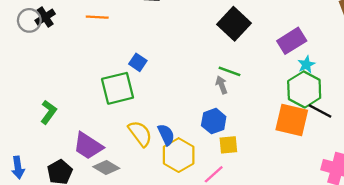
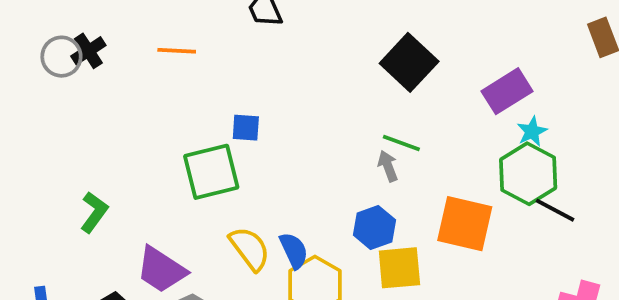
blue square: (138, 62) -> (246, 128), turned -30
orange square: (292, 120) -> (465, 224), moved
yellow square: (228, 145) -> (399, 268), size x1.4

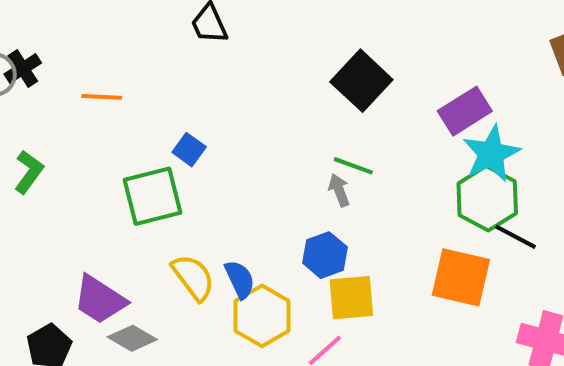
orange line: (177, 51) -> (102, 97), moved
blue square: (246, 128) -> (189, 150), turned 32
cyan star: (532, 131) -> (491, 154), size x1.8
green L-shape: (94, 212) -> (29, 172), moved
orange square: (465, 224) -> (461, 277), moved

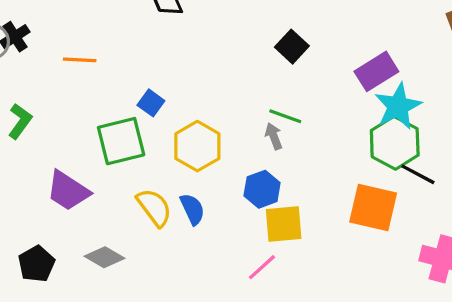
black square: (361, 81) -> (292, 47), size x0.7
purple trapezoid: (100, 300) -> (68, 191), moved
yellow hexagon: (262, 316) -> (197, 146), moved

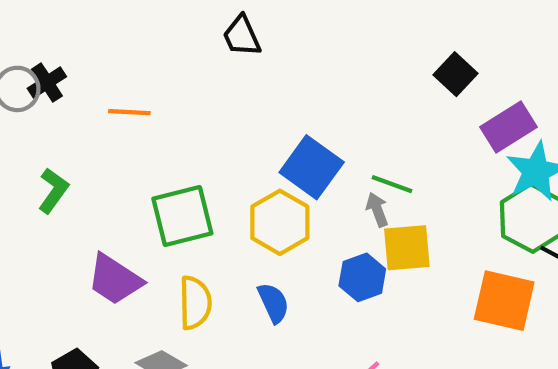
black square: (292, 47) -> (456, 74), moved
blue square: (151, 103) -> (312, 167), moved, size x1.8
yellow semicircle: (154, 207) -> (195, 303), moved, turned 36
yellow square: (284, 224) -> (407, 248), moved

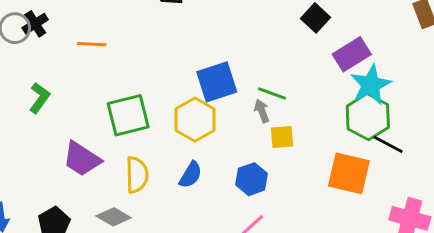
blue square: (312, 167) -> (217, 82), turned 36
yellow square: (407, 248) -> (282, 137), size x0.7
blue hexagon: (362, 277) -> (252, 179), moved
blue semicircle: (273, 303) -> (191, 175), turned 56

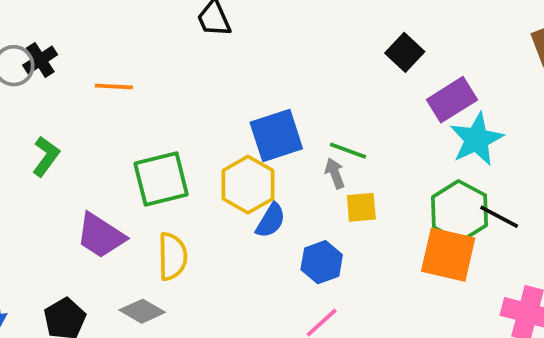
green hexagon: (368, 117) -> (460, 211), moved
blue semicircle: (191, 175) -> (271, 221), moved

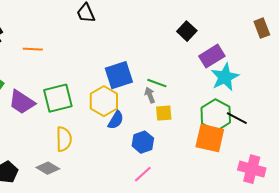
purple trapezoid: (101, 236) -> (22, 102), moved

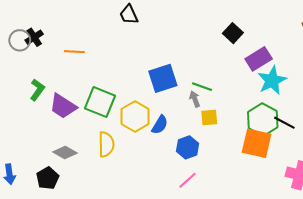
green square: (58, 98) -> (100, 102), turned 36
yellow hexagon: (104, 101) -> (135, 116), moved
gray diamond: (48, 168) -> (65, 153), moved

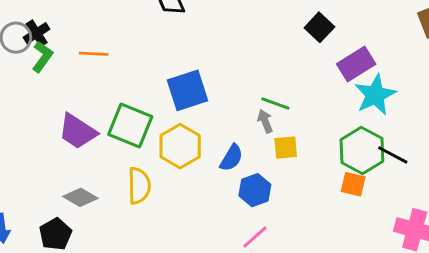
blue square: (163, 78) -> (187, 90), moved
green L-shape: (37, 90) -> (42, 57), moved
blue semicircle: (160, 125) -> (231, 158), moved
orange square: (257, 143) -> (353, 184), size x0.6

